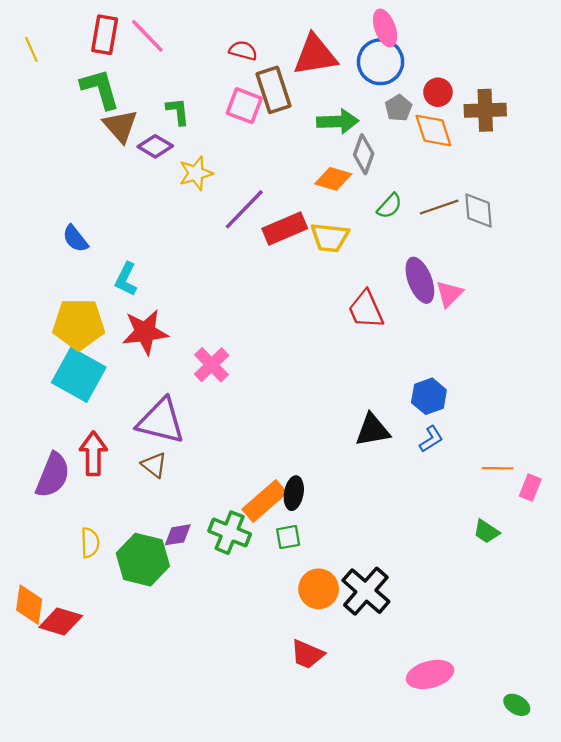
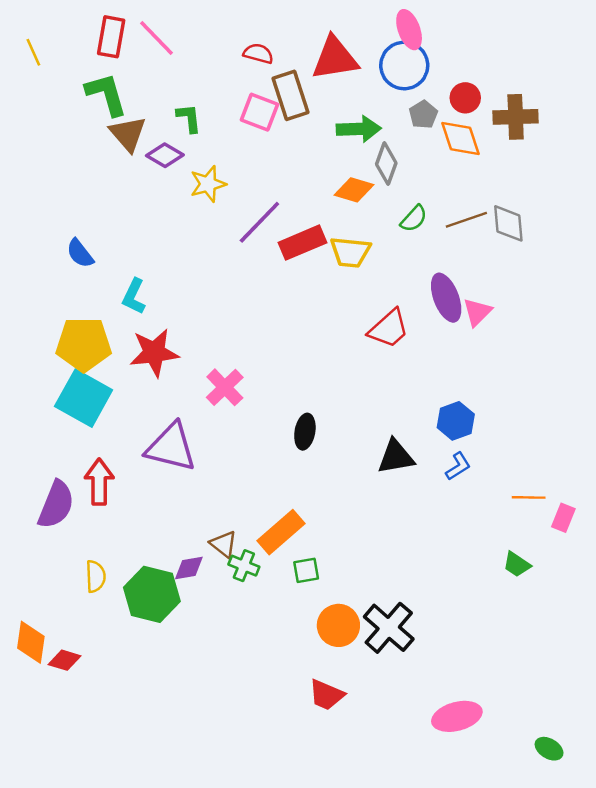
red trapezoid: (366, 310) -> (389, 329), turned -108
brown triangle: (154, 465) -> (224, 544), moved
black ellipse: (294, 493) -> (305, 432), moved
green cross: (230, 533) -> (244, 566), size x0.7
red diamond: (61, 622) -> (64, 660), size x0.7

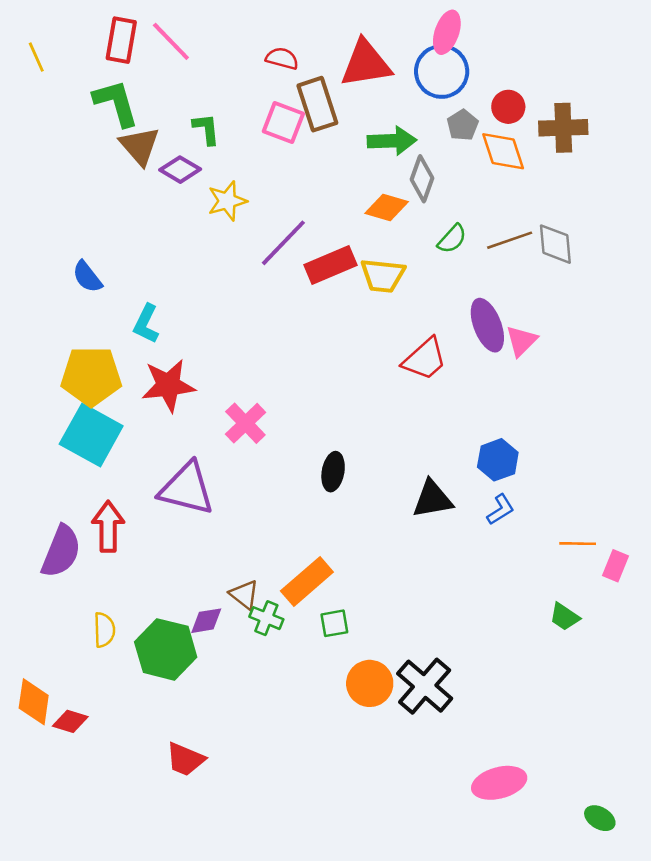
pink ellipse: (409, 30) -> (447, 32), turned 39
red trapezoid: (326, 695) -> (185, 759), moved

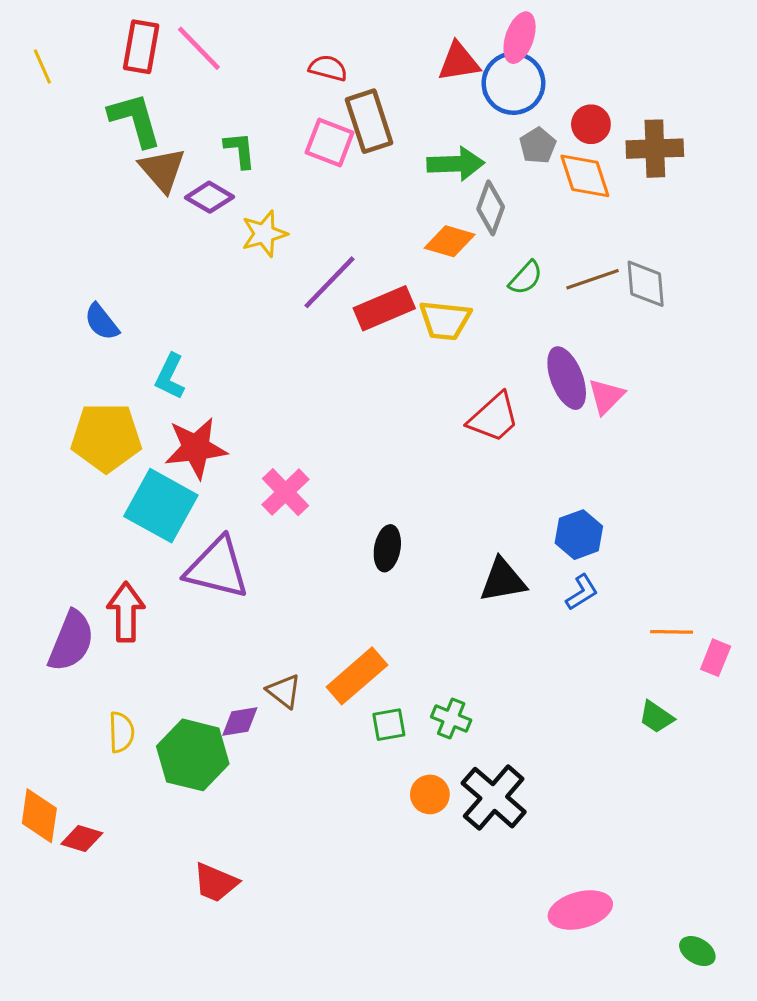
red triangle: (366, 64) -> (459, 62), moved, size x0.7
cyan square: (91, 435) -> (161, 506), moved
green cross: (266, 618) -> (451, 719), moved
orange circle: (370, 683) -> (430, 794), size x0.7

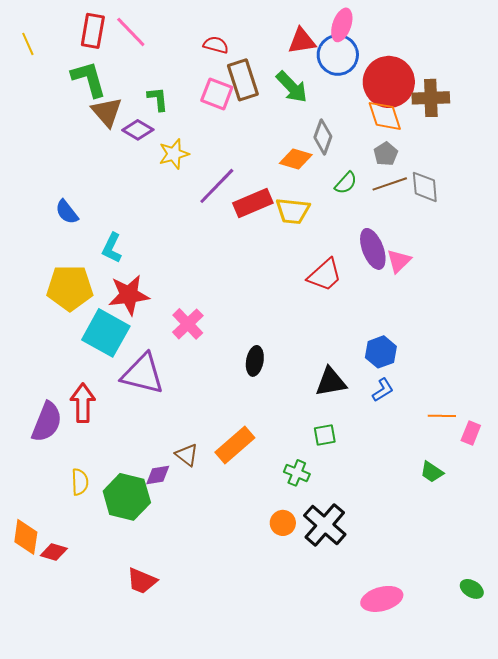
red circle: (591, 124) -> (389, 82), size x2.0
gray pentagon: (538, 146) -> (386, 154), moved
green arrow: (456, 164) -> (292, 87), moved, turned 48
green square: (389, 725) -> (325, 435), moved
green ellipse: (697, 951) -> (472, 589), moved

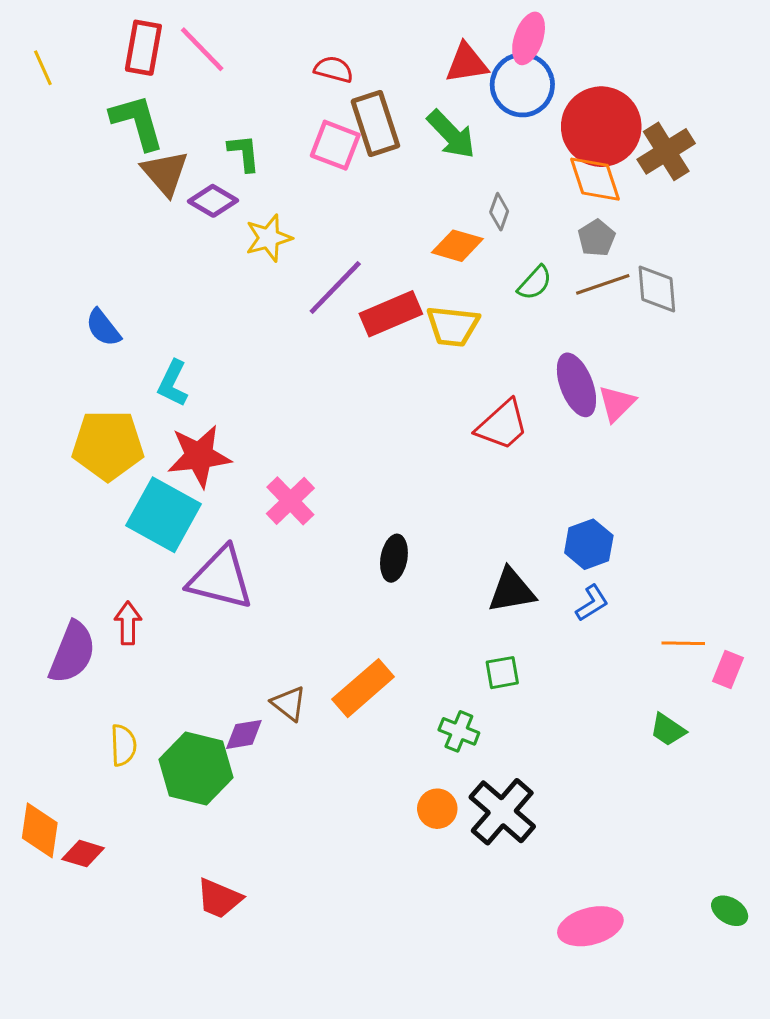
brown cross: (431, 98) -> (666, 151), turned -30
gray diamond: (323, 137) -> (499, 212), size x0.7
red arrow: (83, 403) -> (128, 623), size x0.7

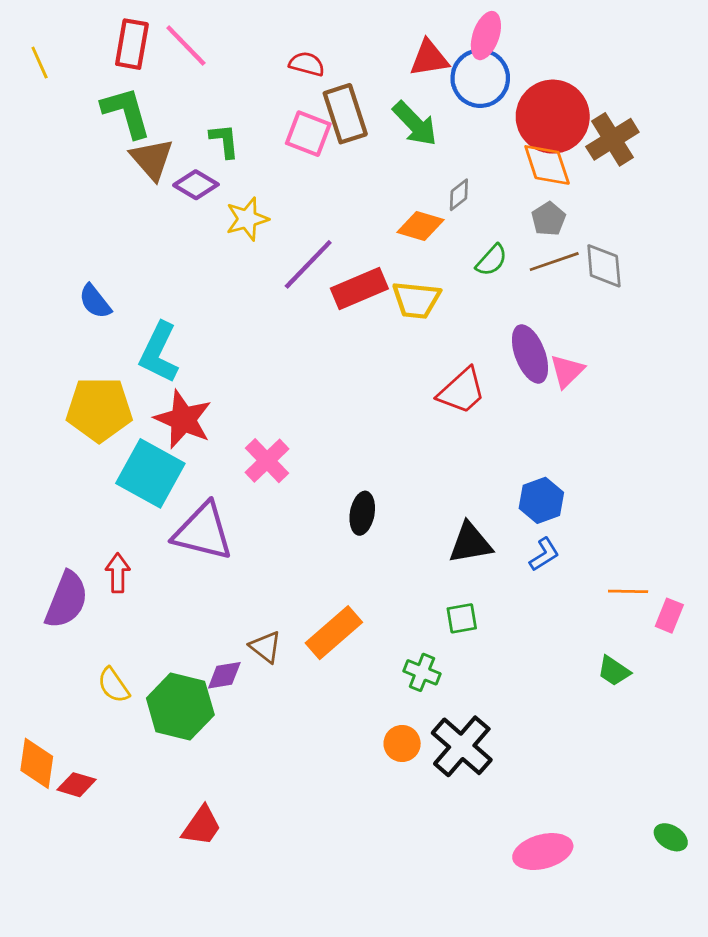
gray diamond: (499, 212) -> (459, 195), turned 32
cyan L-shape: (173, 383) -> (159, 353), size x1.4
red star: (199, 456) -> (183, 419), turned 30
yellow semicircle: (123, 745) -> (113, 685), turned 147
red trapezoid: (219, 898) -> (202, 826), turned -78

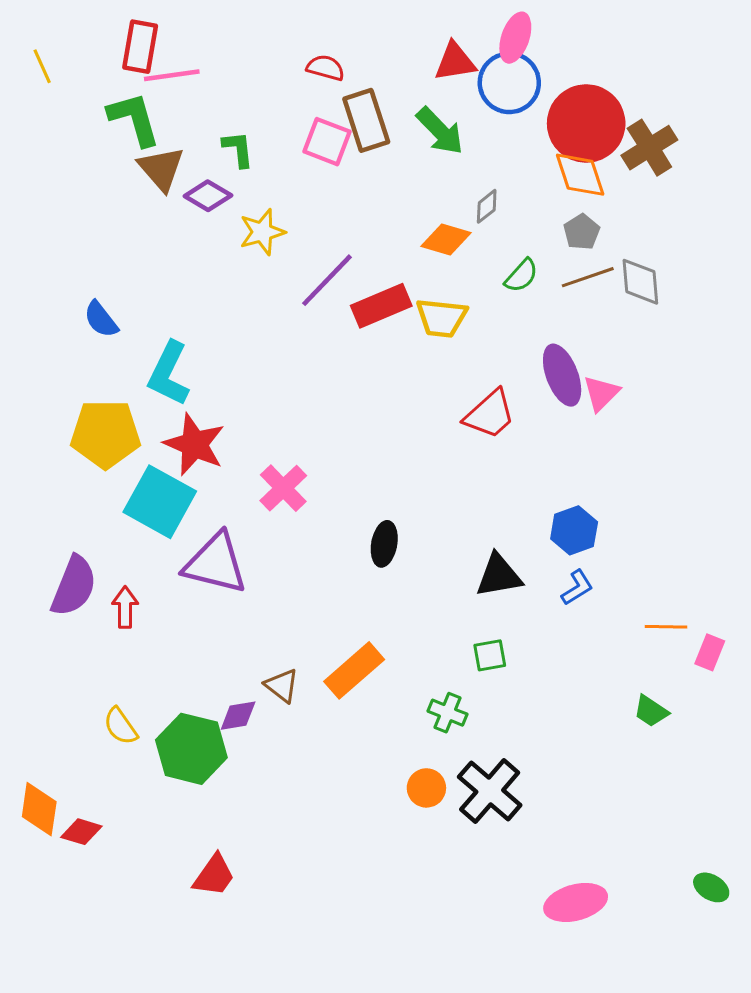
pink line: (186, 45) -> (172, 75), moved, turned -54
purple semicircle: (67, 600) -> (74, 586), moved

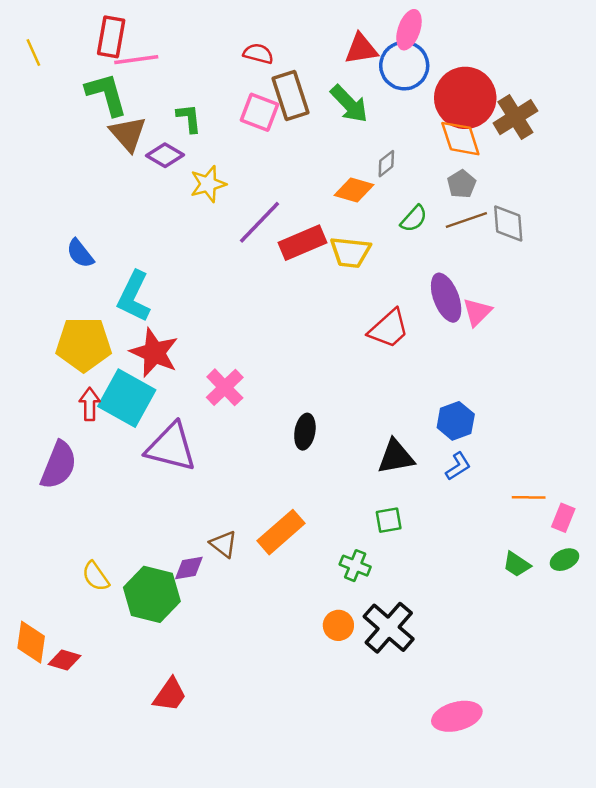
red arrow: (125, 607) -> (90, 404), moved
green ellipse: (711, 887) -> (564, 560), moved, turned -56

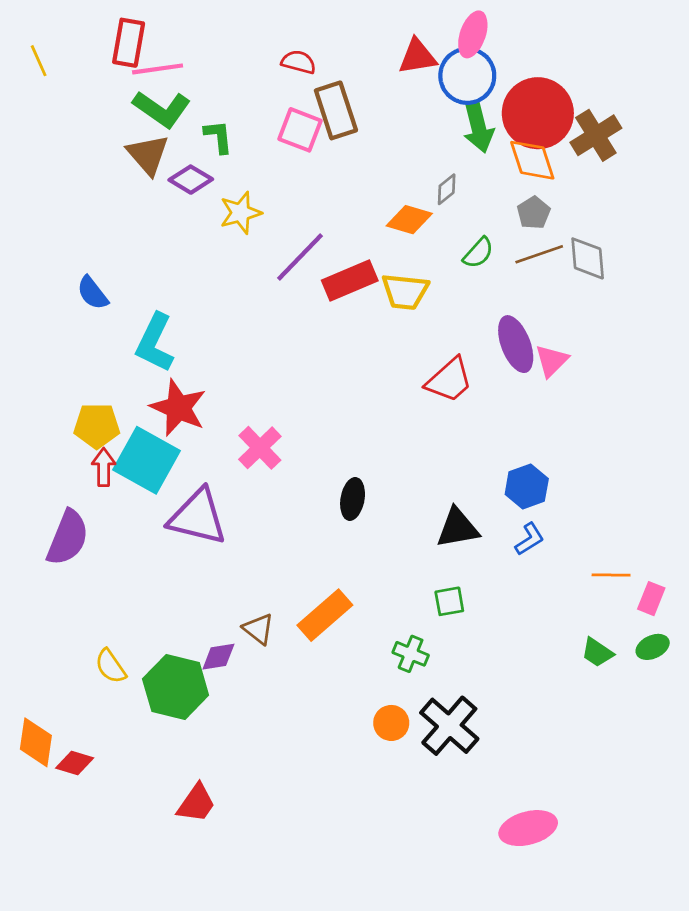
green L-shape: (106, 94) -> (162, 109), moved, turned 141
green arrow: (349, 104) -> (478, 127), moved, turned 30
yellow pentagon: (84, 344) -> (97, 426), moved, size x0.7

